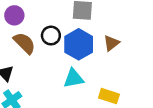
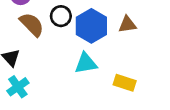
brown triangle: (111, 43) -> (127, 24), turned 30

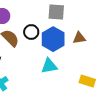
yellow rectangle: (125, 83) -> (87, 81), moved

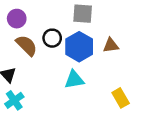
yellow rectangle: (87, 81) -> (121, 98), turned 42

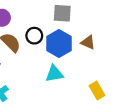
brown triangle: (111, 45) -> (88, 42), turned 32

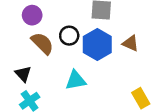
cyan triangle: (54, 74) -> (76, 80), moved

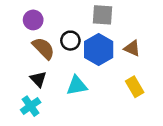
black triangle: (23, 74) -> (38, 79), moved
yellow rectangle: (141, 98) -> (135, 87), moved

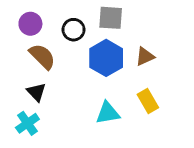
black circle: (70, 41) -> (74, 30), moved
brown triangle: (132, 48) -> (145, 56), turned -48
cyan triangle: (77, 86) -> (108, 113), moved

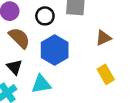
blue hexagon: (106, 58) -> (55, 50), moved
cyan triangle: (108, 113) -> (41, 84), moved

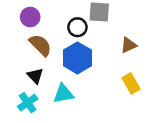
black circle: (45, 16) -> (77, 27), moved

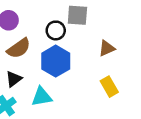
brown semicircle: (40, 45) -> (19, 48), turned 100
black triangle: (35, 76) -> (14, 79), turned 36

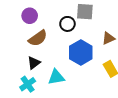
blue hexagon: (56, 61) -> (81, 53), moved

